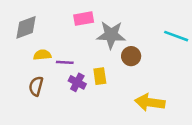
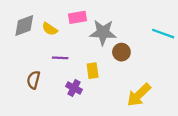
yellow semicircle: (42, 55) -> (50, 29), moved, turned -140
purple cross: (77, 82) -> (74, 88), moved
yellow arrow: (150, 102) -> (139, 95), turned -52

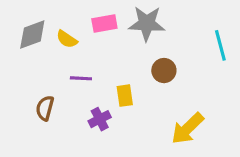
gray star: (103, 32) -> (147, 24), moved
cyan line: (163, 34) -> (220, 45), turned 55
purple cross: (74, 88) -> (100, 119), turned 35

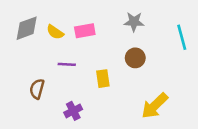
pink rectangle: (104, 24) -> (85, 31), moved
gray star: (147, 24) -> (134, 22), moved, size x0.7
purple cross: (100, 119) -> (73, 111), moved

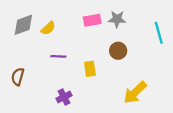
pink rectangle: (85, 31) -> (92, 20), moved
yellow semicircle: (55, 32) -> (48, 28), turned -77
brown semicircle: (37, 89) -> (18, 77), moved

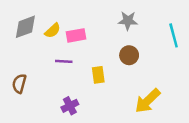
pink rectangle: (92, 20) -> (76, 35), moved

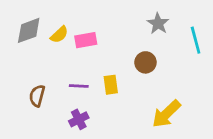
gray star: (128, 21) -> (158, 23), moved, turned 30
purple line: (64, 61) -> (79, 86), moved
brown semicircle: (19, 84) -> (37, 96), moved

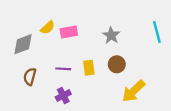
gray star: (158, 23) -> (111, 35), moved
gray diamond: (29, 30) -> (23, 44), moved
brown circle: (145, 62) -> (117, 64), moved

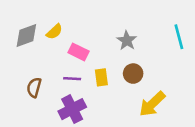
pink rectangle: (69, 32) -> (79, 52), moved, turned 36
gray diamond: (23, 44) -> (26, 35), moved
purple cross: (63, 96) -> (72, 109), size x1.5

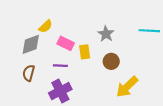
gray diamond: (26, 35) -> (31, 44), moved
cyan line: (179, 37) -> (149, 31), turned -72
yellow rectangle: (101, 77) -> (85, 52), moved

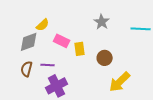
gray star: (106, 34) -> (102, 22), moved
purple line: (60, 66) -> (48, 65), moved

